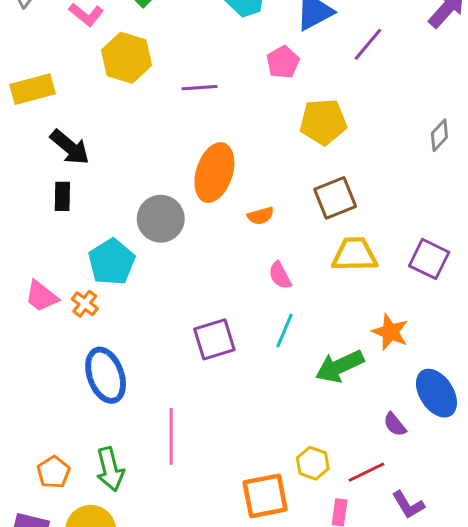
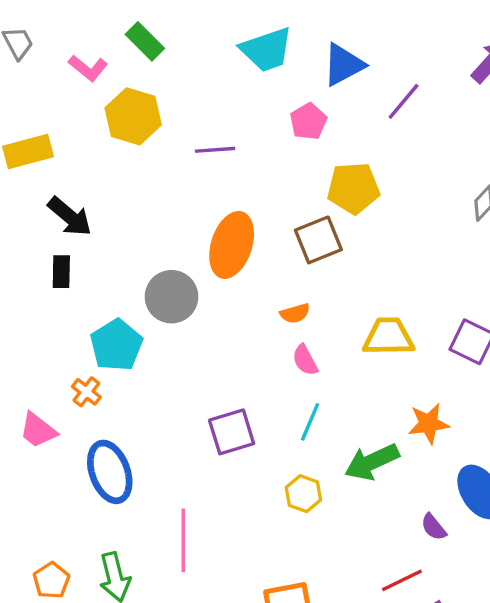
brown square: (335, 198) -> (318, 240), moved
orange semicircle: (261, 216) -> (295, 313), moved
pink trapezoid: (41, 296) -> (38, 430), moved
orange star: (390, 332) -> (429, 424), turned -30
yellow hexagon: (313, 463) -> (303, 494), moved

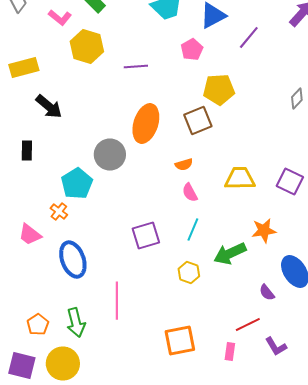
black rectangle: (61, 272) -> (27, 150), moved

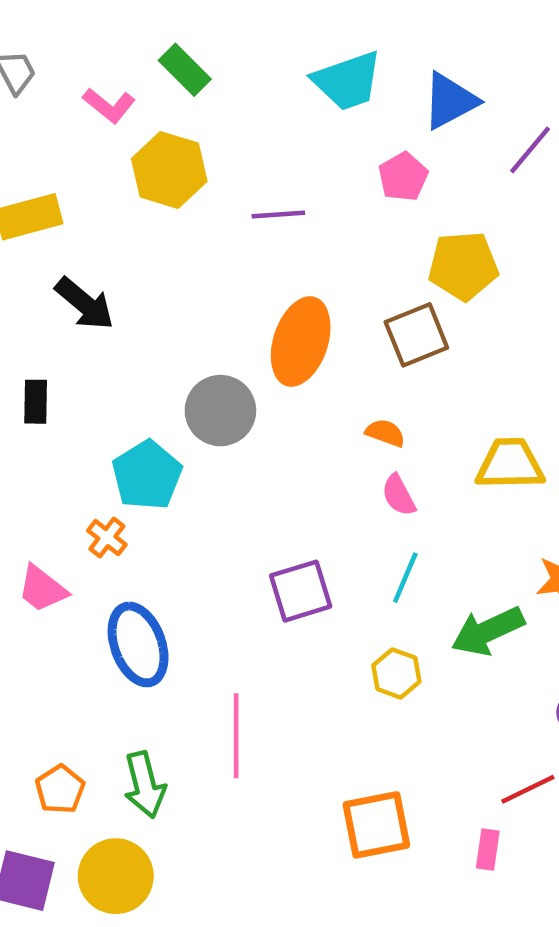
orange semicircle: (184, 164) -> (385, 433), turned -144

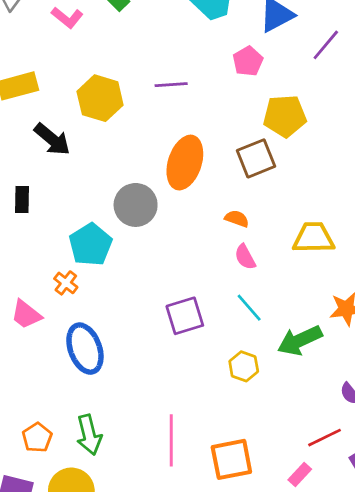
yellow hexagon: (169, 170) -> (100, 98), moved
cyan line: (405, 578) -> (249, 308), turned -64
pink line: (236, 736) -> (171, 440), moved
pink rectangle: (488, 849) -> (300, 474), turned 35

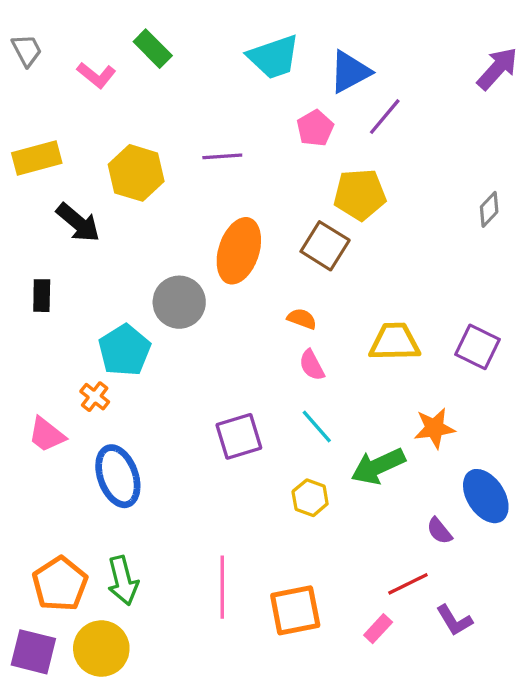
purple line: (326, 45) -> (385, 117), moved
brown square: (256, 158) -> (325, 246), turned -36
orange pentagon: (37, 438) -> (60, 584), size x1.5

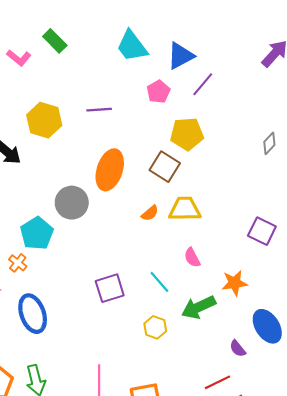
cyan trapezoid: (274, 57) -> (132, 46), turned 72
orange semicircle: (302, 319) -> (150, 213), turned 120
yellow trapezoid: (395, 342) -> (185, 209), moved
pink semicircle: (312, 365) -> (192, 258), moved

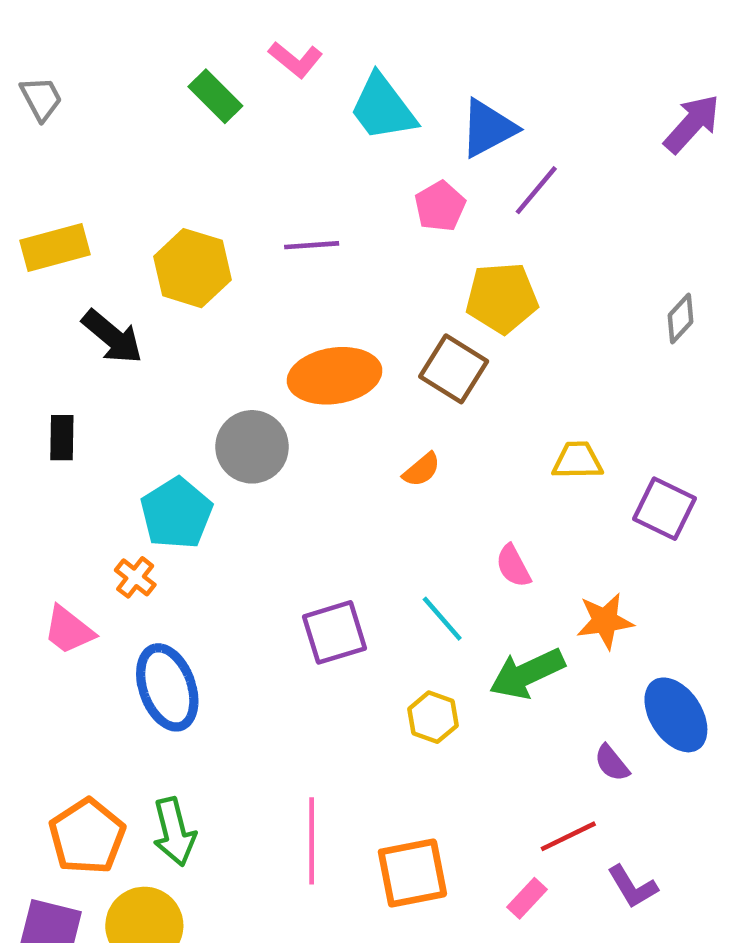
pink L-shape: (19, 58) -> (296, 60), moved
orange ellipse: (110, 170) -> (335, 376), turned 63
yellow trapezoid: (185, 209) -> (577, 461), moved, size x0.7

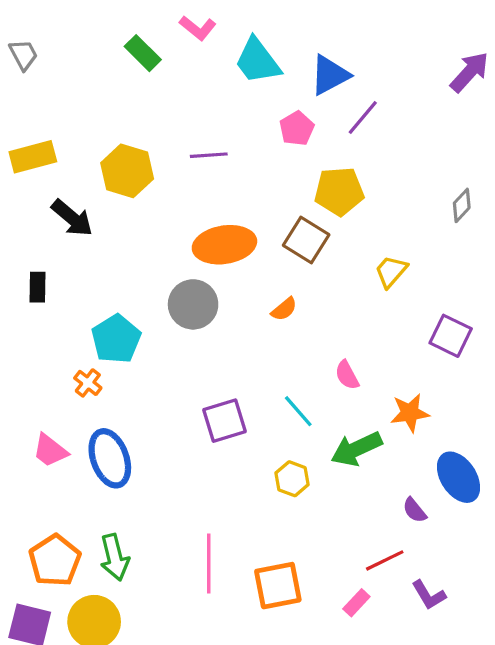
gray circle: (252, 447) -> (193, 304), moved
yellow trapezoid: (577, 461) -> (391, 271), moved, turned -48
pink trapezoid: (69, 630) -> (50, 450), moved

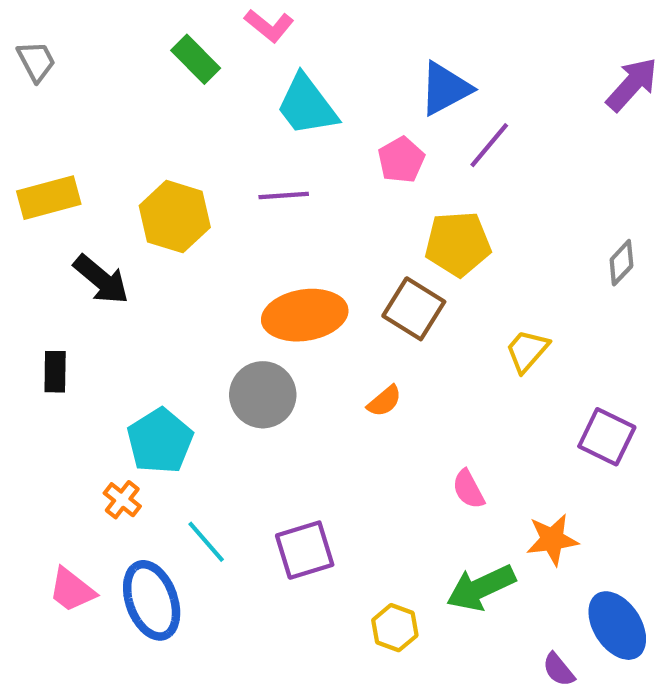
cyan trapezoid: (257, 61) -> (307, 105), moved
cyan line: (298, 411) -> (206, 542), moved

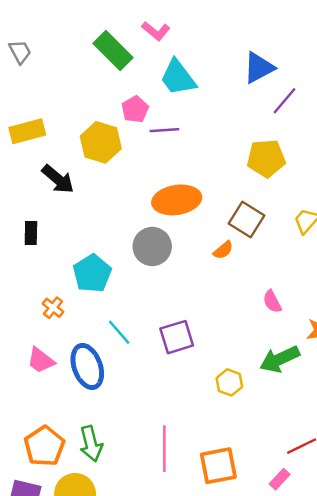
green rectangle: (196, 59) -> (113, 51), size x1.4
pink pentagon: (401, 160) -> (135, 109), moved
brown square: (414, 309) -> (246, 220), moved
orange cross: (122, 500) -> (53, 308), moved

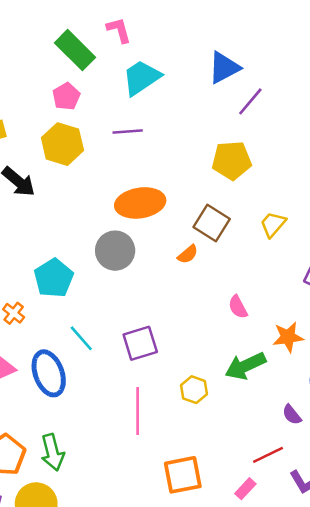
pink L-shape: (156, 31) -> (119, 30), turned -144
cyan trapezoid: (178, 77) -> (141, 78), turned 93
pink pentagon: (135, 109) -> (66, 96), moved
pink line: (164, 449) -> (138, 411), moved

